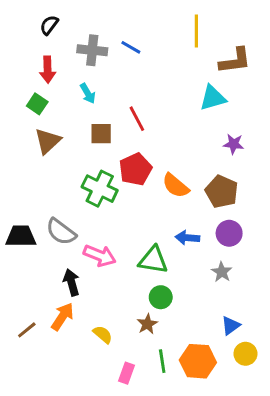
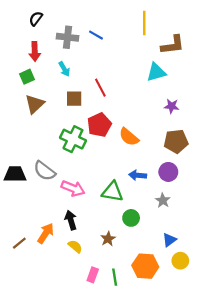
green square: (37, 104) -> (27, 77), turned 32
brown pentagon: (222, 192) -> (176, 141), moved, turned -30
black arrow: (71, 282) -> (71, 220), moved
green circle: (161, 297) -> (131, 218), moved
green line: (162, 361) -> (115, 277), moved

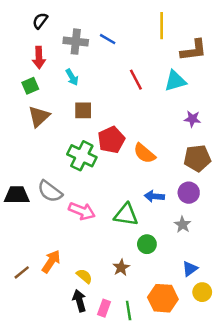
red line: (100, 88) -> (136, 80), moved
black arrow: (71, 220) -> (79, 301), moved

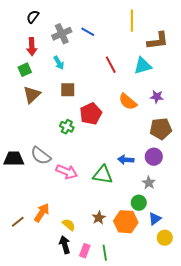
gray cross: (76, 42) -> (62, 34), turned -30
orange semicircle: (144, 153) -> (128, 102), moved
green cross: (82, 156) -> (67, 127), size x0.6
green circle: (147, 244) -> (139, 203), moved
orange hexagon: (163, 298) -> (126, 222), moved

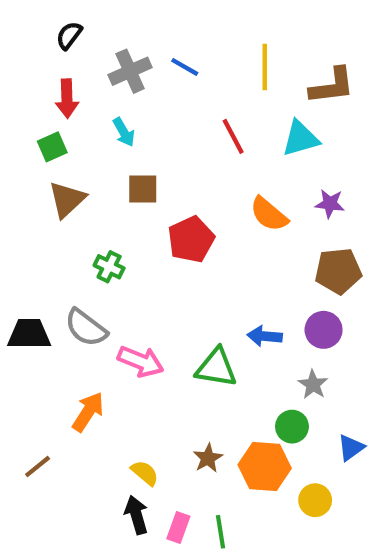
yellow line: (132, 21) -> (265, 67), moved
green cross: (67, 127) -> (109, 267), moved
orange arrow: (42, 213) -> (88, 412), moved
blue triangle: (155, 219) -> (351, 448), moved
yellow circle: (165, 238) -> (315, 500), moved

